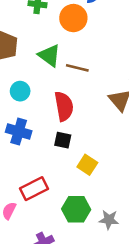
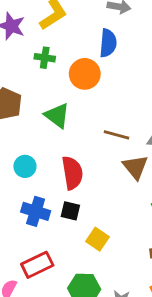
brown line: (77, 68) -> (116, 135), moved
cyan circle: (20, 91) -> (25, 166), moved
blue cross: (19, 131) -> (36, 211), moved

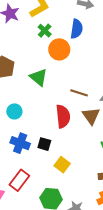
green cross: (45, 58) -> (45, 31), moved, turned 32
red semicircle: (72, 173) -> (63, 116), moved
red rectangle: (37, 265) -> (19, 180), turned -30

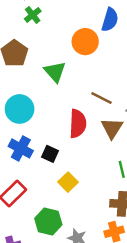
green cross: (45, 31) -> (33, 15), moved
cyan circle: (14, 111) -> (20, 109), size x1.5

